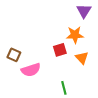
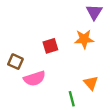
red square: (60, 50) -> (50, 46), moved
orange triangle: (82, 58) -> (91, 83), moved

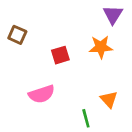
brown square: (15, 62) -> (17, 35), moved

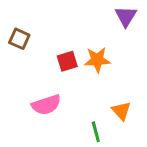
orange star: (101, 47) -> (97, 60), moved

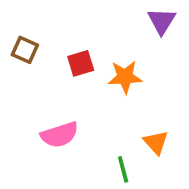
red square: (67, 61) -> (81, 63), moved

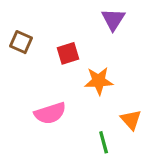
purple triangle: (162, 21) -> (113, 19), moved
orange star: (125, 77) -> (99, 81), moved

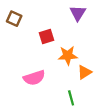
brown square: (21, 42) -> (14, 19), moved
orange triangle: (131, 120) -> (84, 72), moved, turned 40

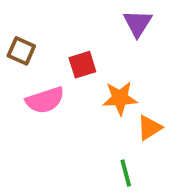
brown square: (14, 19) -> (21, 51), moved
pink semicircle: (34, 78) -> (45, 100), moved

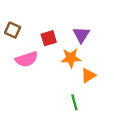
purple triangle: (138, 23) -> (81, 35), moved

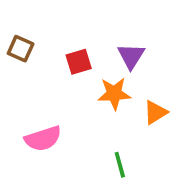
pink semicircle: (27, 59) -> (43, 139), moved
orange triangle: (88, 75) -> (155, 112), moved

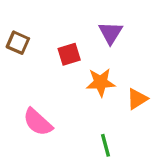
purple triangle: (131, 56) -> (111, 33), moved
pink semicircle: (43, 139) -> (38, 122), turned 60

